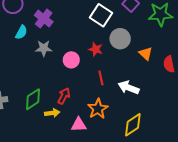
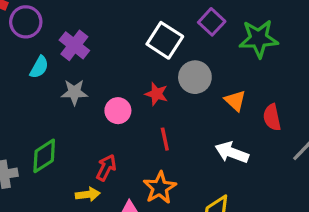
white arrow: (129, 88) -> (232, 153), moved
green diamond: (33, 99) -> (44, 156), moved

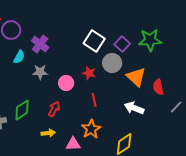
purple square: (212, 22) -> (122, 44), moved
orange triangle: (235, 101) -> (136, 77), size x1.5
red arrow: (106, 168) -> (54, 109), moved

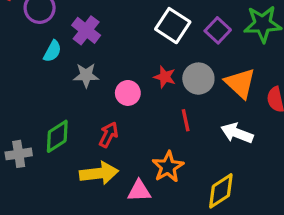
gray circle: (112, 63) -> (198, 79), moved
red line: (94, 100) -> (186, 120), moved
yellow arrow: (48, 133) -> (99, 173), size x1.6

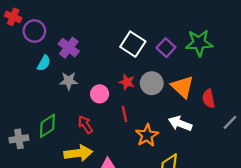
red line: (186, 120) -> (124, 114), moved
red arrow: (109, 135) -> (85, 125), turned -60
orange star: (168, 167) -> (147, 135), moved

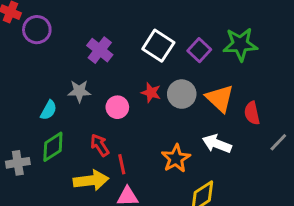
purple cross: (69, 48) -> (100, 50), moved
cyan semicircle: (44, 63) -> (49, 110), moved
red line: (124, 114) -> (122, 164), moved

